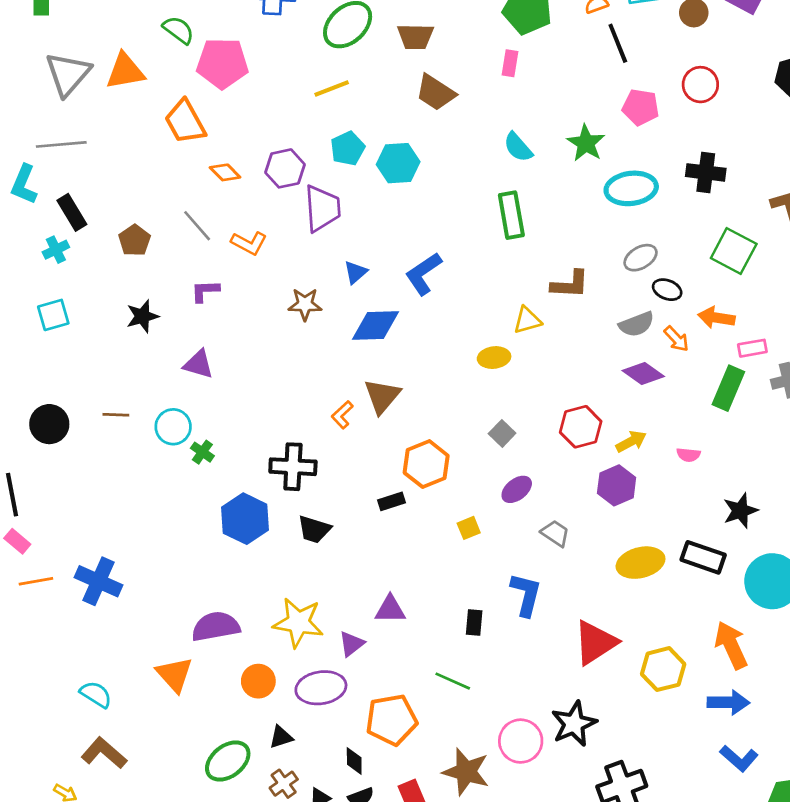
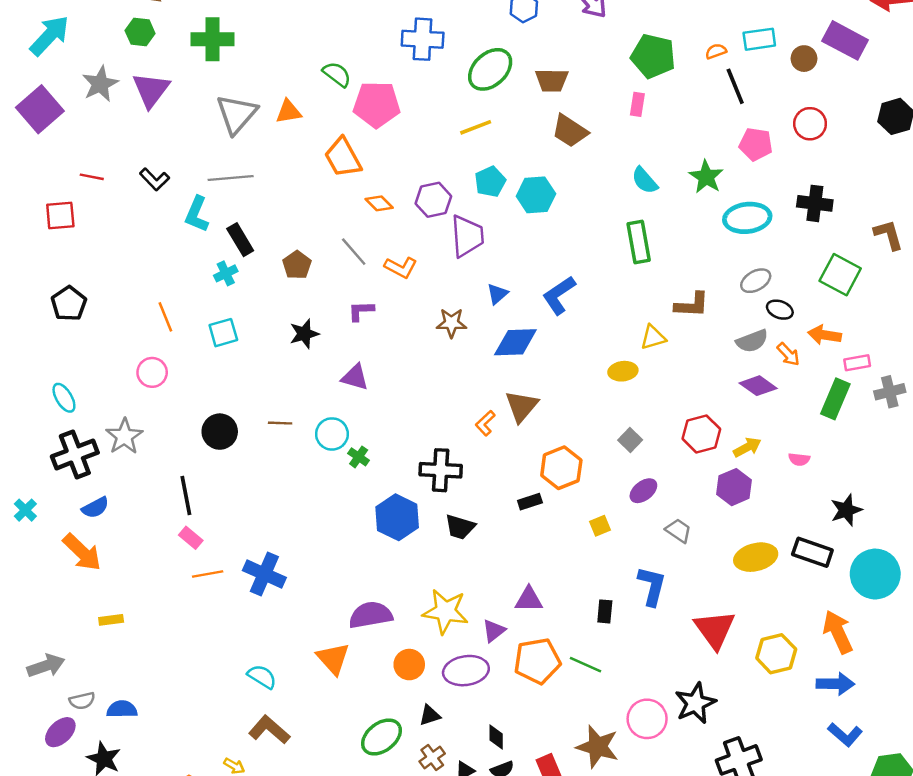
orange triangle: (125, 71) -> (289, 112), size x0.7
red triangle: (595, 642) -> (715, 630), turned -33
orange pentagon: (391, 720) -> (537, 661), moved

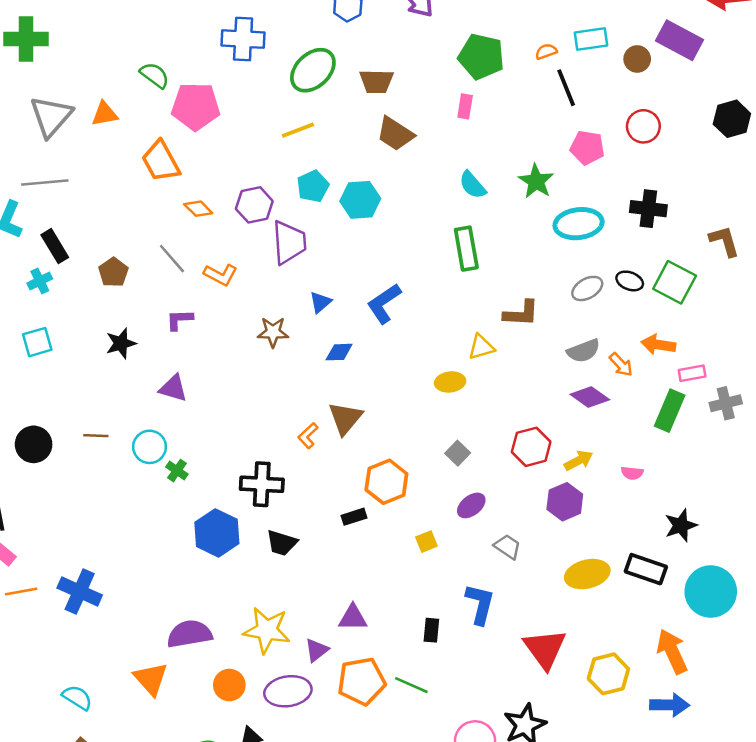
black ellipse: (780, 310) -> (630, 281), moved
blue diamond: (515, 342) -> (339, 352), size x0.6

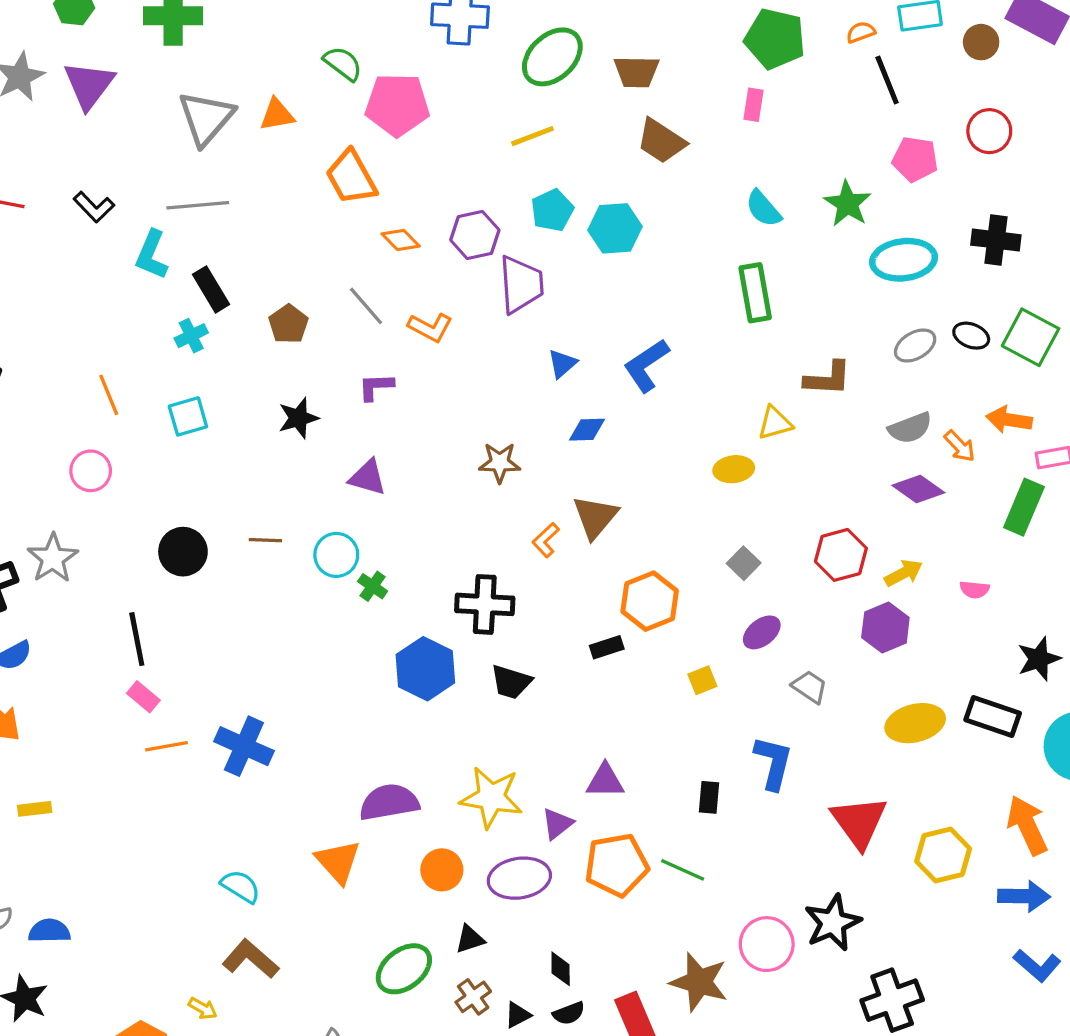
brown star: (273, 332) -> (500, 463), moved

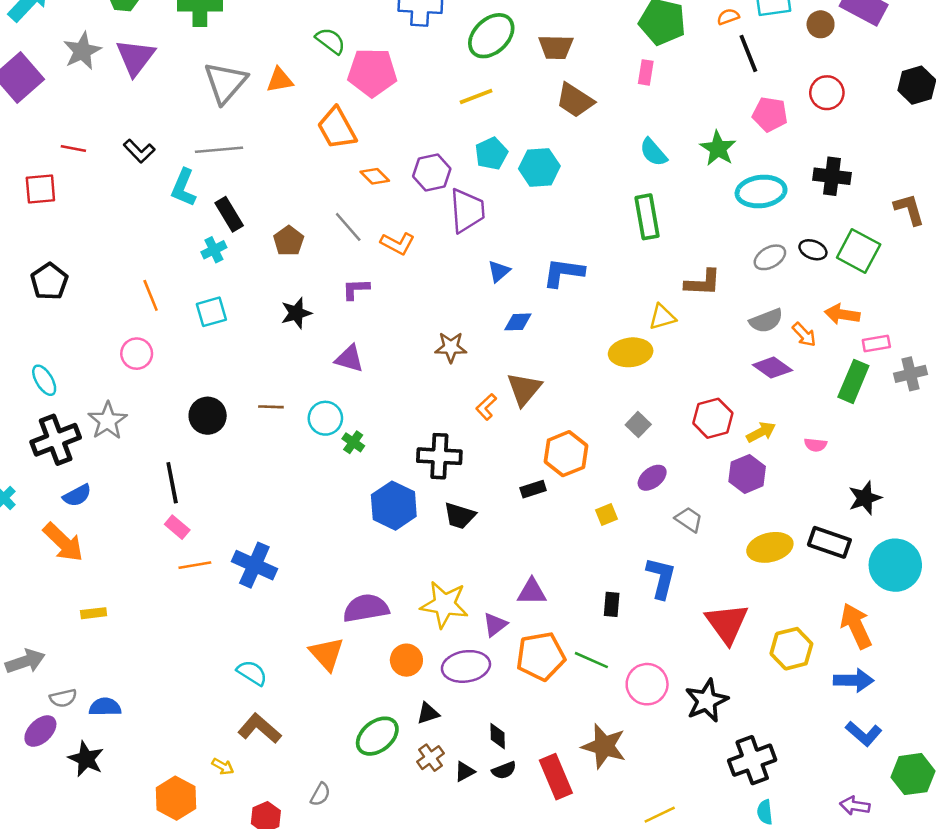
blue L-shape: (646, 365) -> (563, 273), turned 42
yellow ellipse: (734, 469) -> (631, 352), size x1.4
pink circle: (767, 944) -> (647, 684), moved

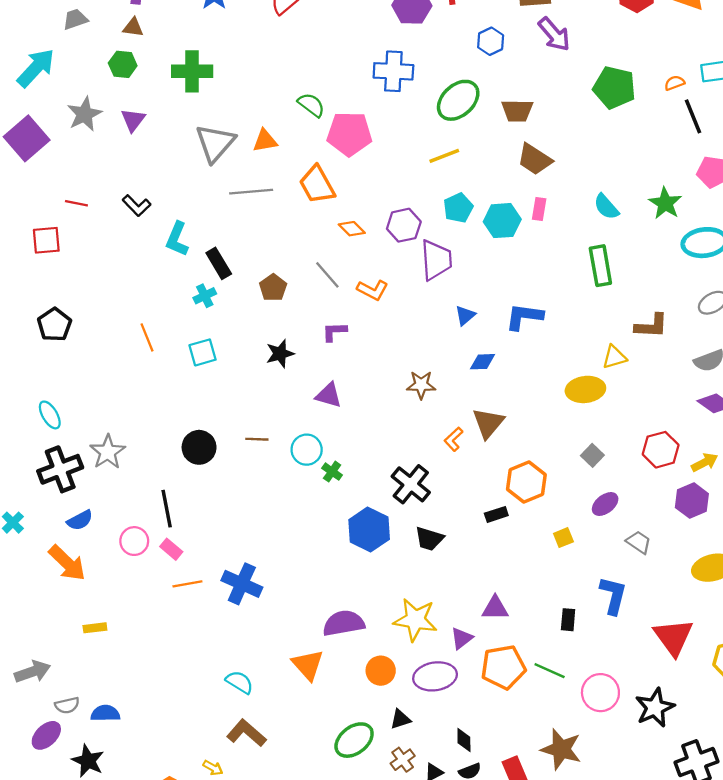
purple triangle: (135, 57) -> (133, 120), size x0.7
pink rectangle: (646, 72) -> (539, 209), moved
gray line: (219, 150) -> (251, 192), moved
pink circle: (137, 354) -> (134, 541), moved
black cross: (439, 456) -> (411, 484), turned 36

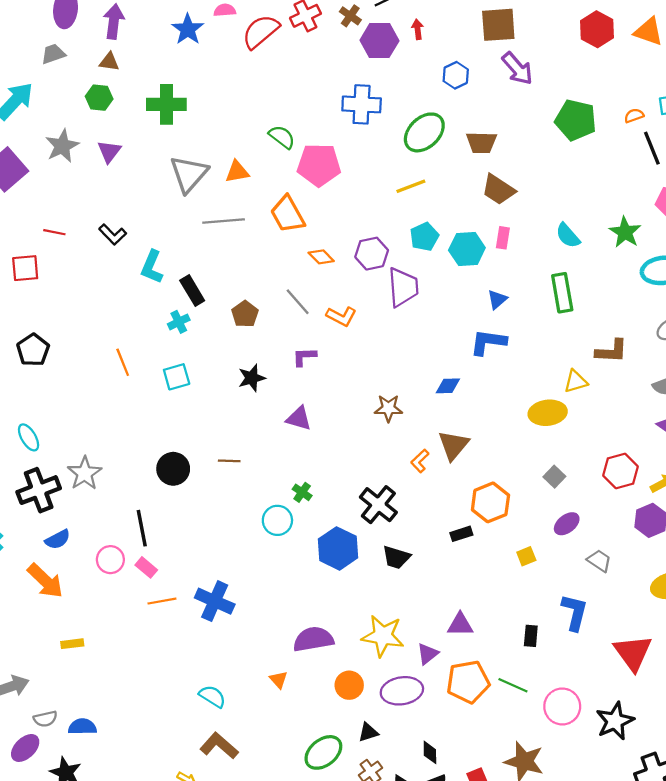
blue triangle: (465, 315) -> (497, 299), moved
cyan circle: (307, 450) -> (277, 520), moved
orange triangle: (308, 665) -> (279, 680), size x0.6

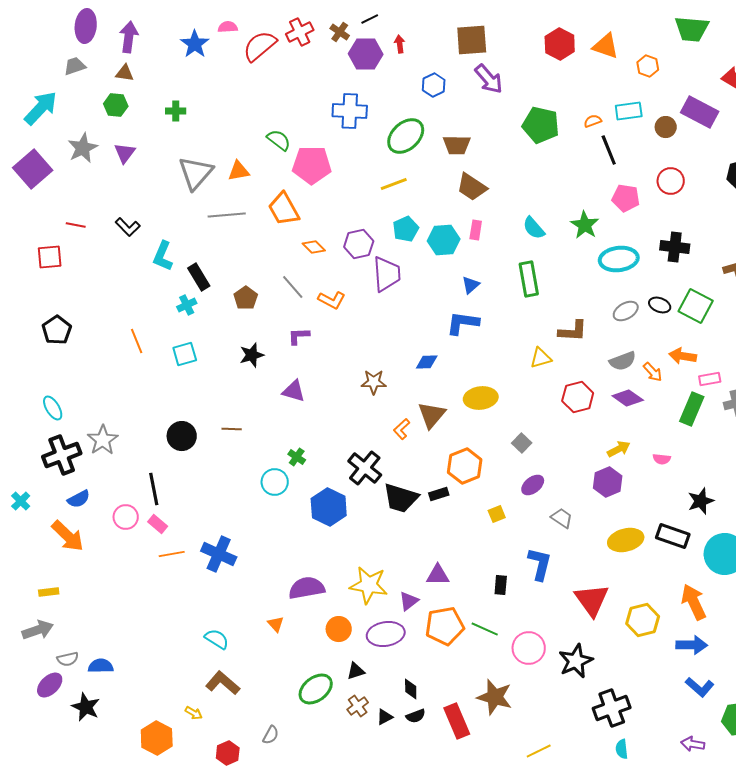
green cross: (166, 104) -> (176, 111), size x0.6
yellow ellipse: (548, 413) -> (481, 398), moved
red hexagon: (621, 471) -> (578, 397), moved
black trapezoid: (396, 557) -> (401, 498), moved, size x1.4
yellow rectangle: (72, 644) -> (49, 592), moved

